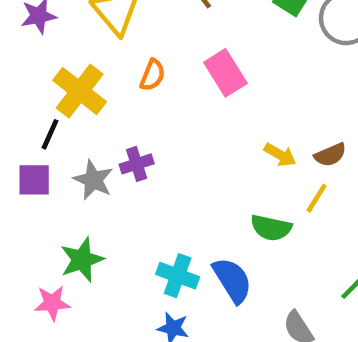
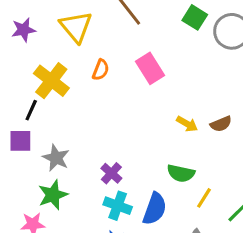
purple cross: (137, 164) -> (111, 173), moved, turned -30
gray star: (93, 180) -> (56, 158), moved
yellow line: (317, 198) -> (204, 198), moved
blue semicircle: (232, 280) -> (155, 209), turned 52

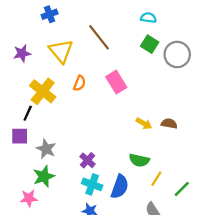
brown semicircle: (221, 124) -> (169, 123), turned -147

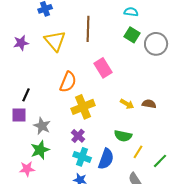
brown line: (99, 37) -> (88, 29), turned 40
orange semicircle: (79, 83) -> (68, 82), moved, size x1.5
yellow cross: (43, 91) -> (83, 107), moved, turned 30

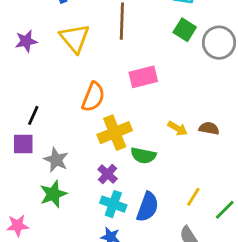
pink rectangle: (103, 68) -> (143, 77), turned -72
green semicircle: (123, 136) -> (143, 155), moved
pink star: (27, 169) -> (18, 225), moved

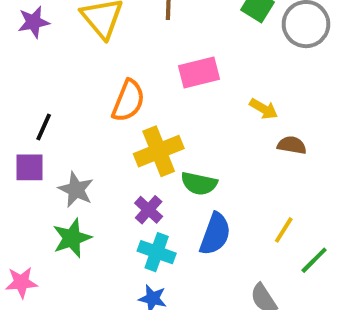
yellow arrow: (178, 128) -> (264, 109), moved
yellow line: (193, 197) -> (284, 230), moved
blue semicircle: (148, 207) -> (215, 234), moved

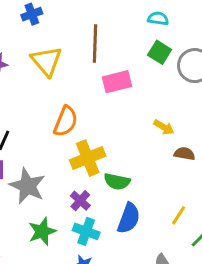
pink rectangle: (199, 73) -> (117, 82), moved
gray star: (76, 190) -> (27, 186), size x1.4
green star: (72, 238) -> (42, 231), moved

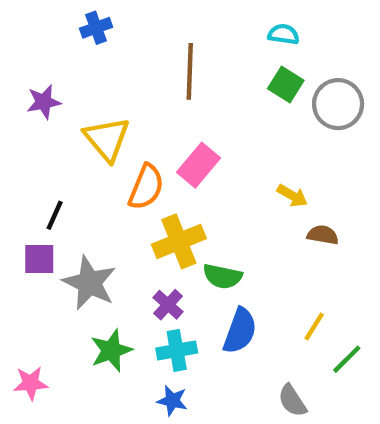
yellow triangle: (47, 61) -> (107, 139), moved
pink rectangle: (117, 82) -> (199, 165), moved, turned -36
cyan cross: (86, 231) -> (177, 350), turned -30

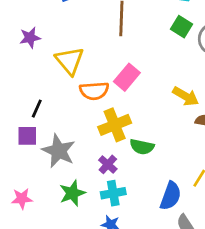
orange semicircle: (146, 187) -> (94, 91), turned 64
yellow arrow: (292, 196) -> (186, 96), size x1.4
blue semicircle: (240, 331) -> (171, 196), moved
pink star: (31, 383) -> (22, 199), moved

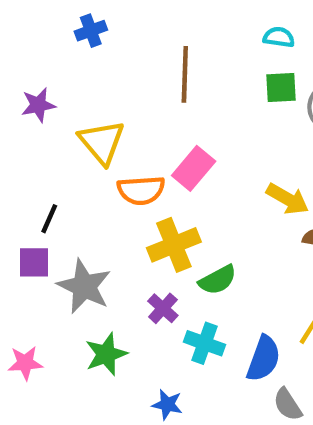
green square: (182, 27) -> (281, 87), turned -35
green semicircle: (142, 147) -> (218, 280), turned -40
cyan cross: (113, 193) -> (204, 343), moved, turned 30

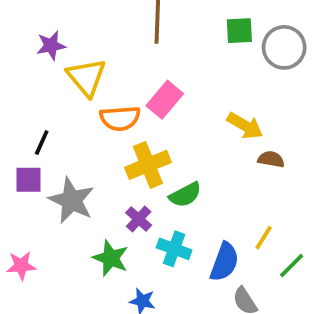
purple star: (38, 105) -> (51, 46), moved
green star: (106, 354) -> (111, 258), moved, turned -30

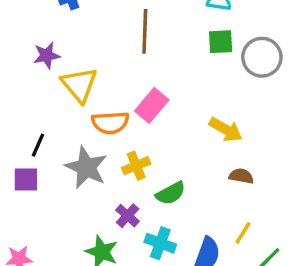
brown semicircle: (271, 159) -> (241, 176), moved
yellow cross: (148, 165) -> (136, 166), size x0.7
gray star: (72, 200) -> (86, 167), moved

